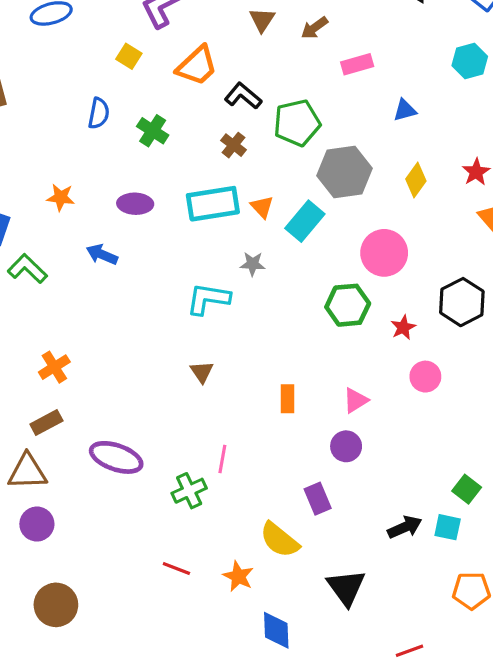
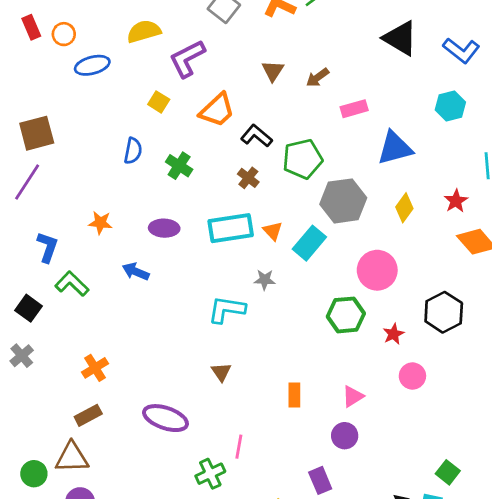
blue triangle: (405, 110) -> (395, 148), size x1.8
purple ellipse: (116, 457) -> (166, 418), moved

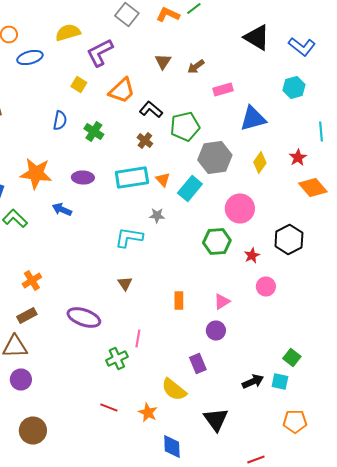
orange star: (100, 223) -> (36, 174), size x1.8

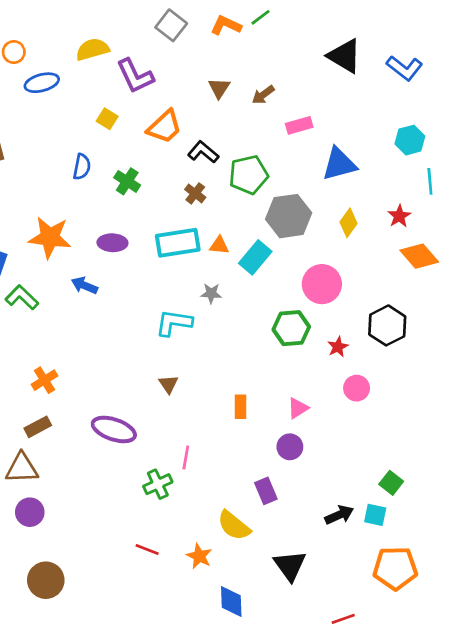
purple L-shape: (100, 52) -> (135, 76), turned -88
cyan hexagon: (294, 88) -> (410, 140), moved
orange triangle: (163, 180) -> (219, 245), turned -42
orange pentagon: (295, 422) -> (395, 568), size x1.4

